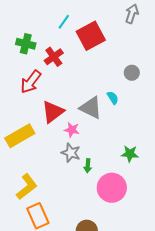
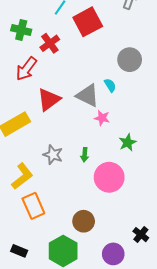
gray circle: (132, 73) -> (130, 60), size x1.5
pink star: (72, 130) -> (102, 118), moved
gray star: (71, 153) -> (53, 155), moved
green star: (130, 154) -> (128, 142), turned -30

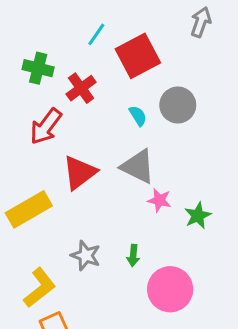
gray circle: (130, 60) -> (178, 105), moved
cyan semicircle: (110, 85) -> (138, 116), moved
green star: (128, 142) -> (198, 216), moved

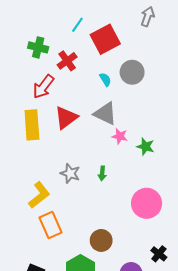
yellow rectangle: (29, 209) -> (32, 125), moved, turned -64
green star: (198, 216) -> (146, 147), turned -30
pink circle: (170, 289) -> (147, 203), moved

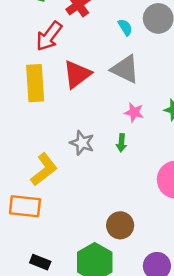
pink star: (120, 136) -> (134, 112), moved
orange rectangle: (51, 225) -> (25, 206), moved, turned -60

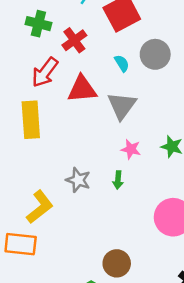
gray triangle: (125, 69) -> (122, 106), turned 40
red triangle: (77, 74) -> (82, 89), moved, turned 32

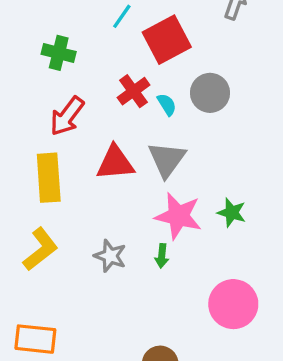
red cross: (74, 40) -> (133, 91), moved
red triangle: (82, 89) -> (115, 163), moved
pink star: (131, 149) -> (178, 216), size x1.8
yellow L-shape: (40, 207) -> (40, 249), moved

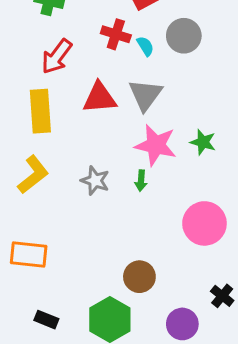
red cross: (133, 91) -> (116, 34), turned -36

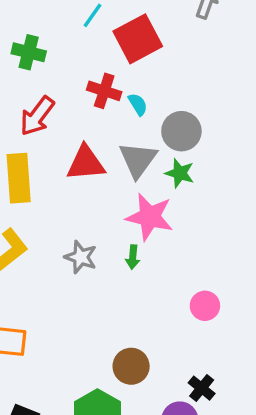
gray circle: (184, 36) -> (181, 131), moved
green star: (203, 142) -> (180, 173), moved
pink circle: (204, 223) -> (205, 306), size x0.6
black cross: (222, 296) -> (202, 388), moved

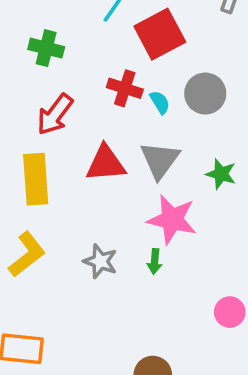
gray circle: (181, 131) -> (205, 94), moved
green star: (180, 173) -> (221, 174), moved

